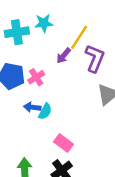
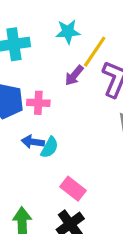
cyan star: (44, 23) -> (68, 32), moved
pink cross: (36, 77) -> (38, 103), turned 35

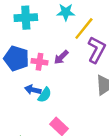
purple arrow: (74, 75) -> (61, 57), moved

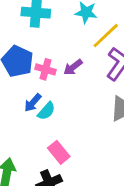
blue arrow: (33, 90) -> (33, 103), turned -70

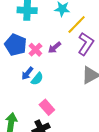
pink cross: (46, 69) -> (35, 50), turned 32

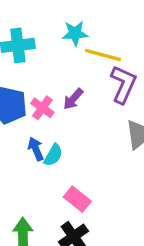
yellow line: (77, 24) -> (103, 55), turned 70
blue arrow: (27, 73) -> (36, 149), turned 128

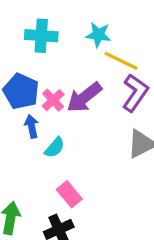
purple arrow: (73, 99) -> (84, 97), size x1.6
blue arrow: (36, 149) -> (32, 126), moved

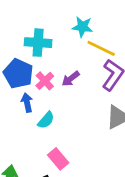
cyan cross: (41, 36) -> (38, 43), moved
purple arrow: (84, 97) -> (71, 79), size x0.6

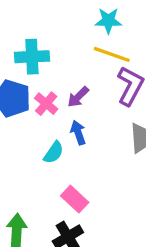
cyan star: (82, 27) -> (108, 21), moved
blue arrow: (27, 103) -> (78, 133), moved

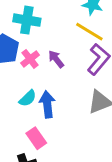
purple arrow: (78, 97) -> (56, 59), turned 84
blue arrow: (78, 133) -> (47, 104), moved, size x1.4

